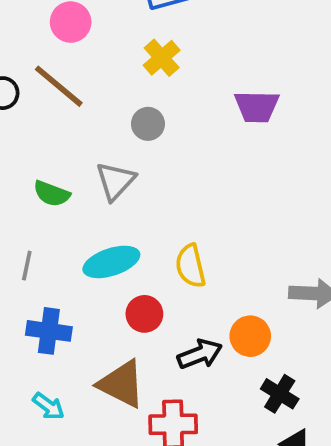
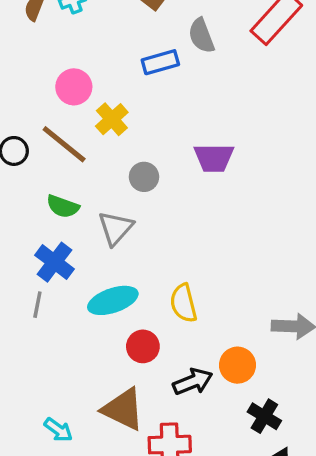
yellow cross: (162, 58) -> (112, 119), moved
purple trapezoid: (257, 107) -> (214, 158), moved
green semicircle: (52, 194) -> (63, 206), moved
blue cross: (49, 331) -> (54, 262), moved, turned 30

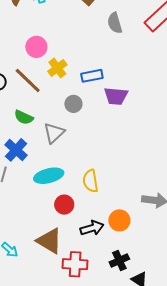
blue rectangle: (160, 62) -> (92, 76), moved
black cross: (264, 416) -> (119, 261), moved, turned 30

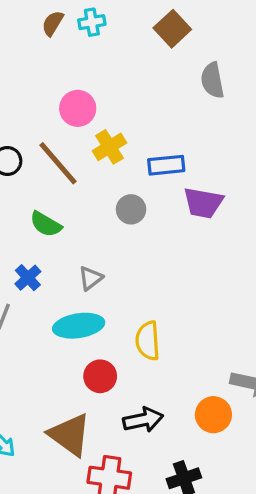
gray triangle: (54, 133) -> (91, 278), moved, size x0.7
blue cross: (16, 150) -> (28, 278), size x0.7
orange circle: (119, 220) -> (213, 415), moved

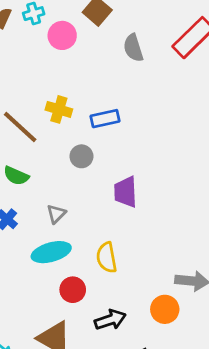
pink circle: (78, 108) -> (62, 35), moved
yellow cross: (109, 147) -> (59, 109), turned -35
purple trapezoid: (203, 203) -> (126, 192), moved, turned 84

